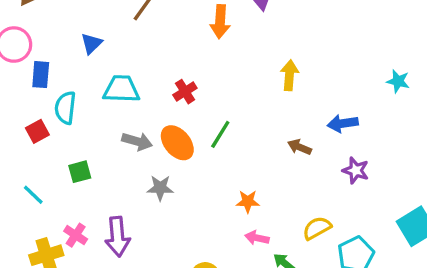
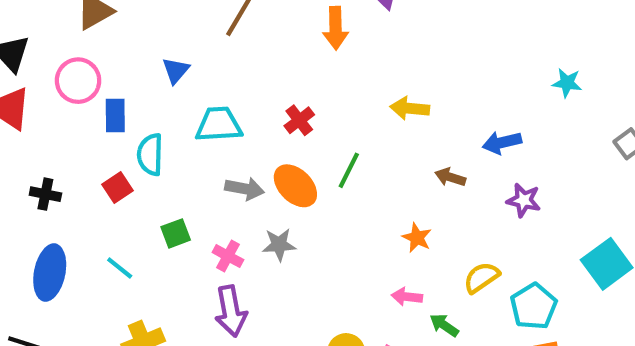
yellow arrow: (289, 75) -> (410, 108), moved, turned -84
orange star: (248, 201) -> (417, 238), moved, turned 30
pink cross: (76, 235) -> (228, 256), moved

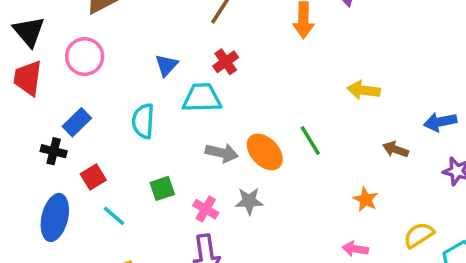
blue triangle: (176, 70) -> (166, 65), moved
blue rectangle: (115, 115) -> (77, 122), moved, turned 44
red cross: (299, 120) -> (226, 62), moved
green line: (349, 170) -> (310, 140), turned -60
red square: (118, 187) -> (93, 177), moved

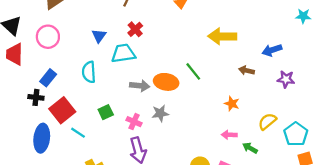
yellow arrow: (363, 90) -> (222, 36), size x1.4
orange ellipse: (265, 152) -> (166, 82), turned -30
red square: (93, 177) -> (62, 110), size x1.6

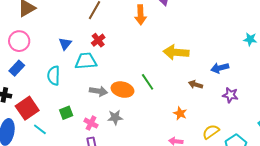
blue rectangle: (48, 78) -> (17, 68), moved

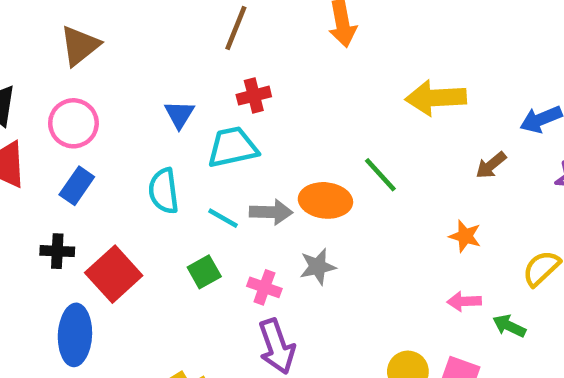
red cross: (98, 40) -> (254, 96), turned 32
brown arrow: (196, 85) -> (491, 165), turned -48
cyan line: (40, 129) -> (223, 218), moved

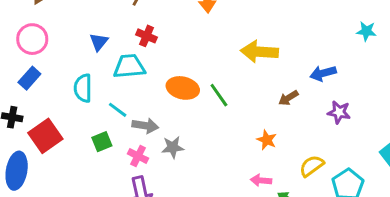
red cross: (254, 96) -> (147, 36), turned 30
orange ellipse: (325, 200) -> (183, 88), moved
gray arrow: (271, 212) -> (145, 126), moved

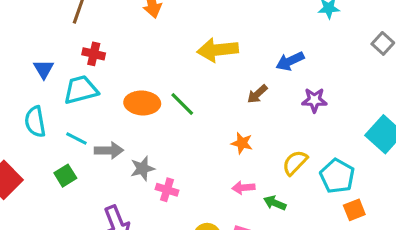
pink cross: (138, 156) -> (167, 190), moved

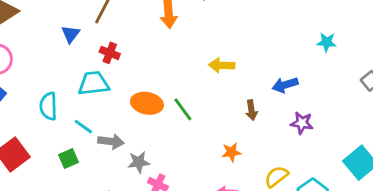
yellow arrow: (218, 50) -> (222, 65), size x0.7
blue triangle: (44, 69) -> (71, 34), moved
brown arrow: (257, 94) -> (251, 110), turned -66
orange star: (242, 143) -> (231, 152), turned -30

